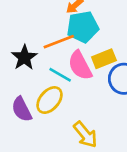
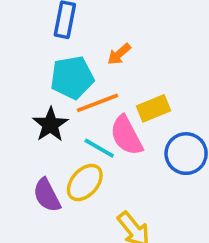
cyan pentagon: (83, 27) -> (72, 78), moved
yellow rectangle: (104, 59) -> (154, 108), moved

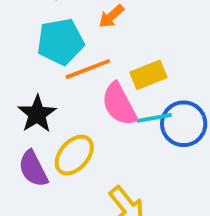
black star: (50, 125) -> (37, 114), moved
cyan line: (99, 148) -> (154, 118), moved, turned -40

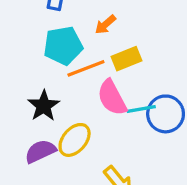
yellow rectangle: (148, 75) -> (127, 59), moved
purple semicircle: (33, 169) -> (40, 151), turned 92

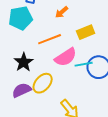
cyan pentagon: (63, 46) -> (21, 18), moved
yellow rectangle: (127, 59) -> (86, 32), moved
pink semicircle: (112, 98) -> (66, 57), turned -95

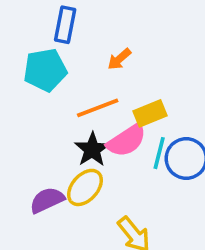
yellow rectangle: (86, 32) -> (150, 113), moved
black star: (24, 62) -> (92, 149), moved
cyan line: (84, 64) -> (159, 153), turned -66

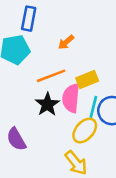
pink semicircle: (127, 140) -> (71, 98), turned 128
yellow ellipse: (85, 187) -> (85, 131), moved
purple semicircle: (47, 200) -> (16, 139), turned -95

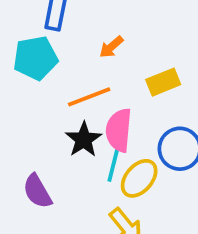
yellow rectangle: (87, 80) -> (163, 82), moved
cyan line: (93, 107) -> (113, 165), moved

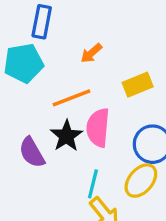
cyan line: (113, 165) -> (93, 184), moved
yellow ellipse: (139, 178) -> (141, 181), moved
purple semicircle: (37, 191) -> (32, 152), moved

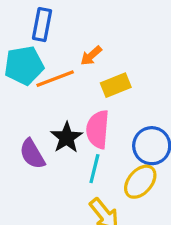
yellow rectangle: (138, 85) -> (116, 85), moved
orange line: (71, 98) -> (55, 79), moved
cyan line: (93, 184) -> (94, 169), moved

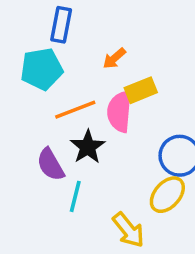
orange line: (55, 79) -> (75, 110), moved
pink semicircle: (98, 129) -> (120, 111), moved
cyan line: (94, 169) -> (75, 196), moved

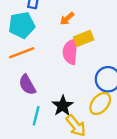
orange line: (75, 110) -> (22, 53), moved
black star: (88, 147) -> (63, 106), moved
cyan line: (75, 196) -> (36, 116), moved

